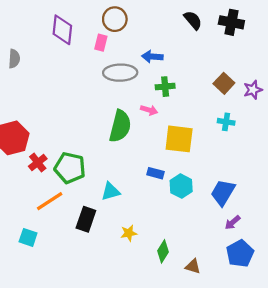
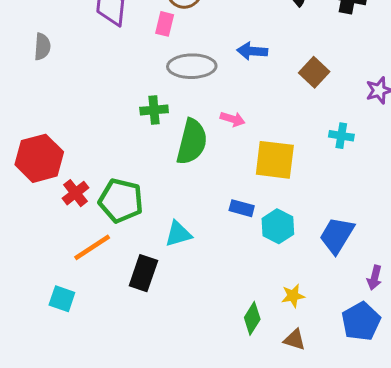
blue arrow: (152, 57) -> (252, 51), moved
brown square: (224, 83) -> (314, 72), moved
green cross: (165, 87) -> (154, 110), moved
purple arrow: (233, 222) -> (375, 278), moved, turned -35
yellow star: (129, 233) -> (293, 296), moved

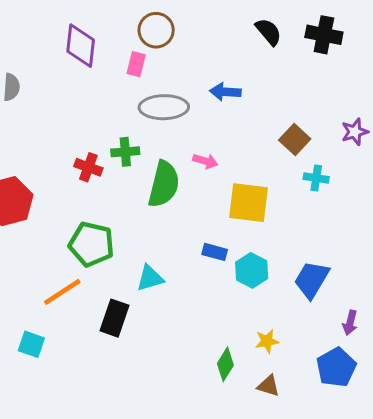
brown square: (314, 72) -> (295, 140), moved
red cross: (76, 193) -> (88, 167), moved, turned -32

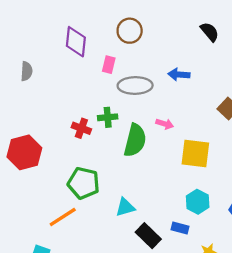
pink rectangle: (136, 64) -> (109, 65), moved
blue rectangle: (215, 252) -> (180, 228), moved
black rectangle: (115, 318) -> (148, 236), moved, turned -65

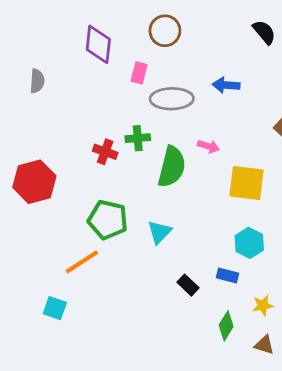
cyan triangle: (125, 207) -> (159, 232), moved, turned -30
black rectangle: (148, 236) -> (188, 285), size x0.7

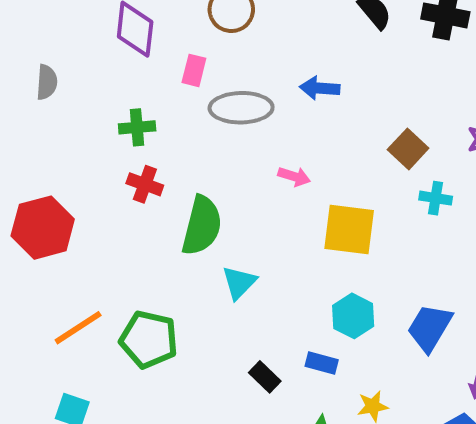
green cross: (138, 138) -> (137, 127), moved
green semicircle: (172, 167) -> (202, 226), moved
green pentagon: (108, 220) -> (149, 339), moved
cyan triangle: (159, 232) -> (239, 283), moved
orange line: (82, 262) -> (78, 328), moved

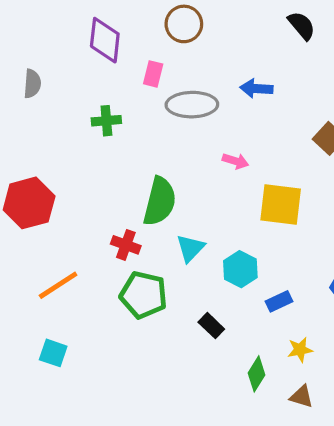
red cross: (145, 184) -> (126, 245), moved
cyan hexagon: (353, 316) -> (240, 269), moved
green pentagon: (149, 339) -> (144, 295), moved
blue rectangle: (322, 363) -> (279, 301), moved, turned -40

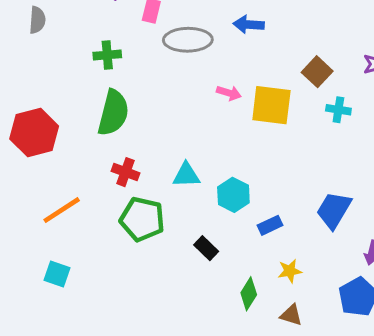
green semicircle: (160, 201) -> (113, 113), moved
yellow square: (281, 205) -> (271, 105), moved
cyan triangle: (190, 248) -> (186, 175), turned 44

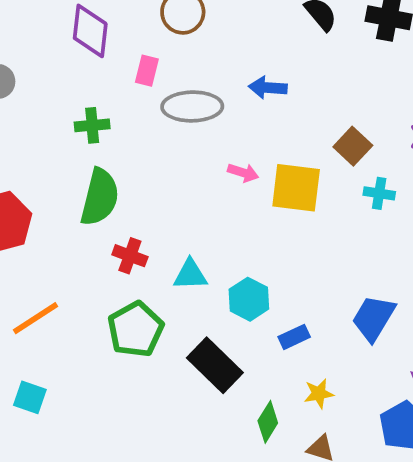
red cross: (125, 172) -> (130, 256), moved
green pentagon: (142, 219) -> (136, 329), turned 30
black rectangle: (206, 248) -> (215, 365), size x1.8

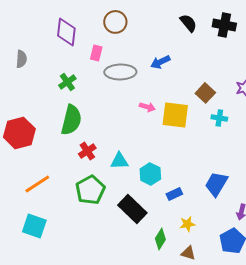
blue arrow: (268, 88) -> (160, 62), turned -30
green cross: (92, 125) -> (67, 82), turned -30
red cross: (130, 256) -> (87, 151), turned 36
cyan square: (30, 397) -> (34, 226), size x1.4

